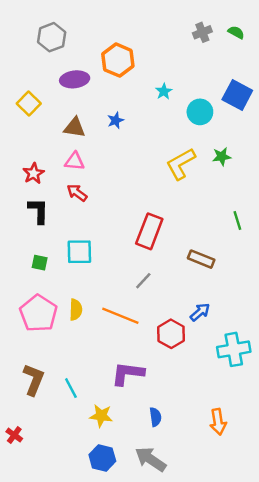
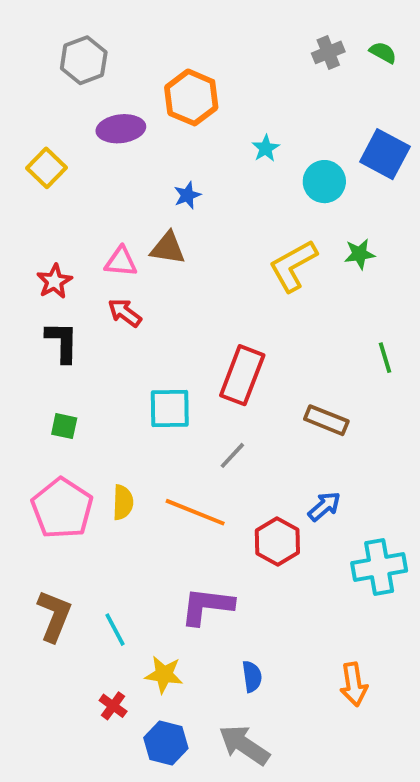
brown triangle: (75, 128) -> (168, 248), moved
cyan square: (79, 252) -> (170, 408), moved
red cross: (14, 435) -> (113, 706), moved

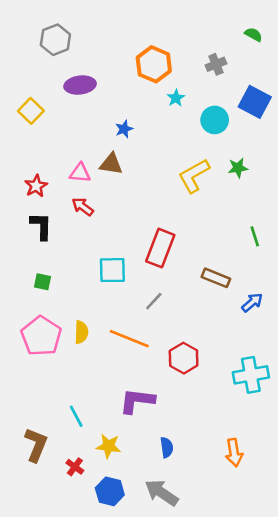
gray cross: (328, 52) -> (216, 64), moved
orange hexagon: (191, 97) -> (154, 64), moved
blue arrow: (324, 506) -> (252, 302), moved
brown L-shape: (54, 616) -> (36, 445), moved

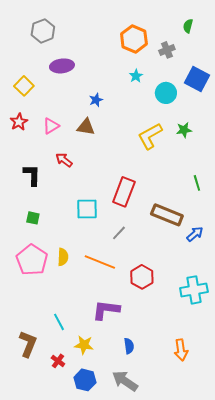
green semicircle: (253, 35) -> (188, 26), moved, turned -104
orange hexagon: (154, 64) -> (134, 39), moved
pink triangle: (80, 173) -> (51, 126), moved, turned -36
red star: (36, 186) -> (19, 122), moved
brown rectangle: (216, 278) -> (167, 215), size x1.4

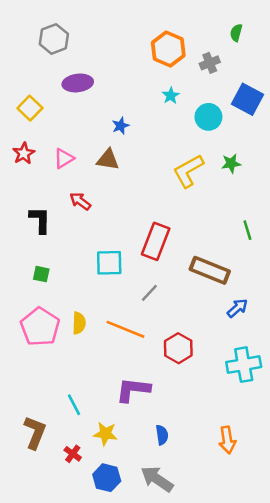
blue arrow: (195, 234) -> (237, 308), moved

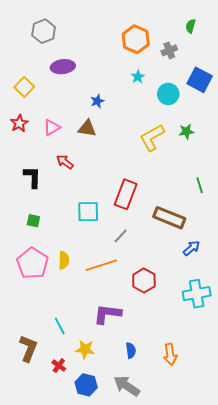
orange line: (125, 329) -> (101, 265), turned -40
orange arrow: (227, 440) -> (170, 354), moved

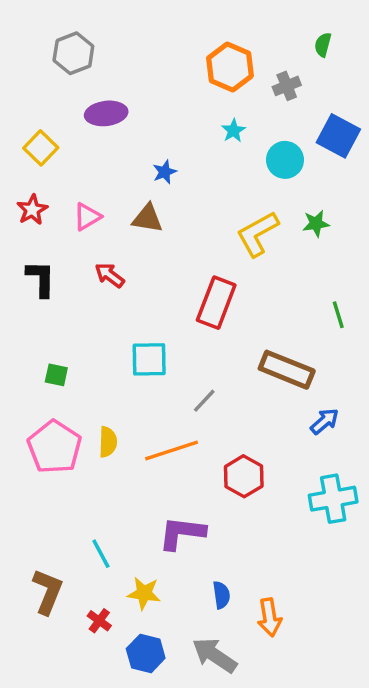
black L-shape: (32, 177) -> (41, 279), moved
red rectangle: (126, 194) -> (216, 303), moved
orange arrow: (170, 354) -> (270, 617), moved

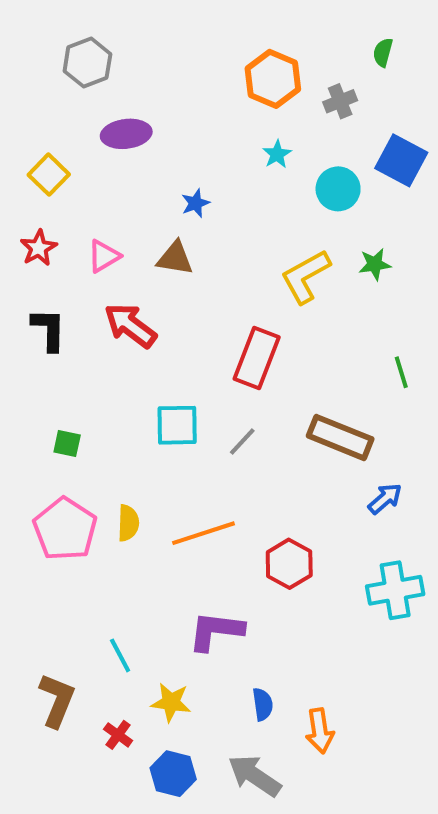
red arrow: (110, 275) -> (130, 325), size x1.5
gray line: (204, 401) -> (242, 442), moved

